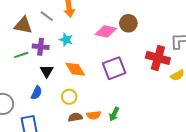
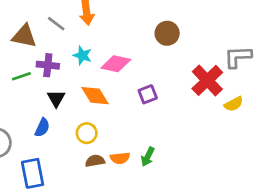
pink diamond: (106, 31) -> (116, 64), moved
red cross: (158, 58) -> (207, 80), turned 30
purple square: (114, 68) -> (148, 94), size x0.6

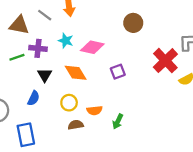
orange semicircle: (120, 158) -> (94, 110), moved

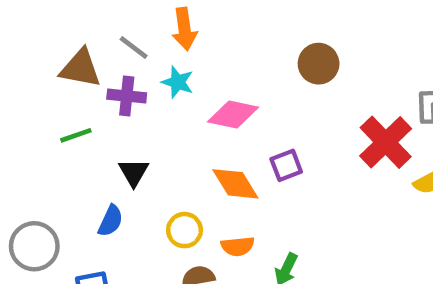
cyan star: (66, 41) -> (178, 82), moved
purple cross: (38, 48) -> (127, 96), moved
orange diamond: (76, 73) -> (235, 184), moved

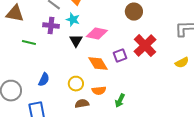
brown triangle: (80, 68) -> (15, 14), moved
green line: (76, 135) -> (29, 43), turned 32
red cross: (386, 142) -> (145, 46), moved
black triangle: (134, 172) -> (76, 41), moved

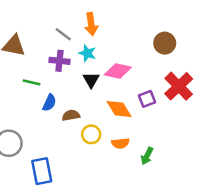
blue semicircle: (44, 80) -> (49, 103), moved
brown semicircle: (82, 104) -> (71, 115), moved

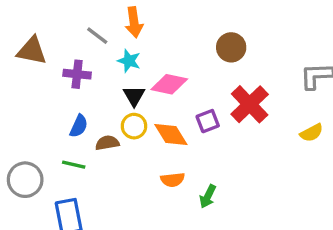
purple cross: (59, 61) -> (77, 74), moved
green line: (32, 82) -> (74, 165), moved
yellow circle: (91, 134) -> (134, 126), moved

